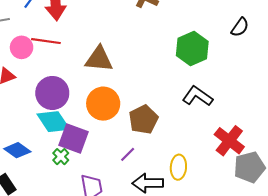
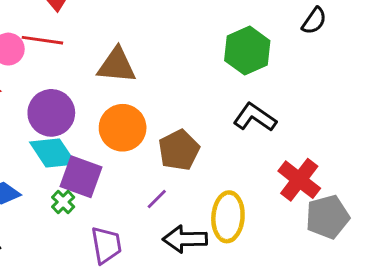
yellow ellipse: (178, 167) -> (228, 217), size x1.4

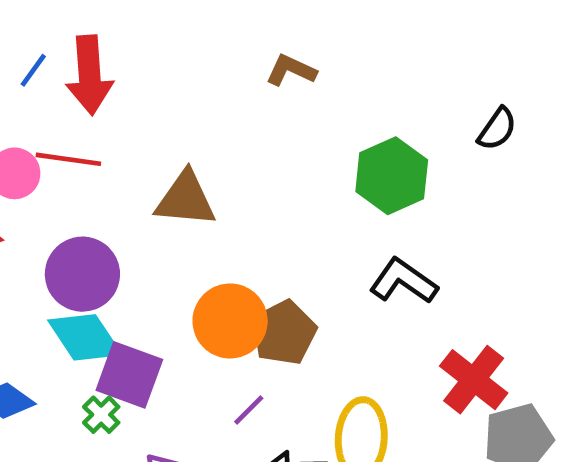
orange circle: (123, 128) -> (230, 321), moved

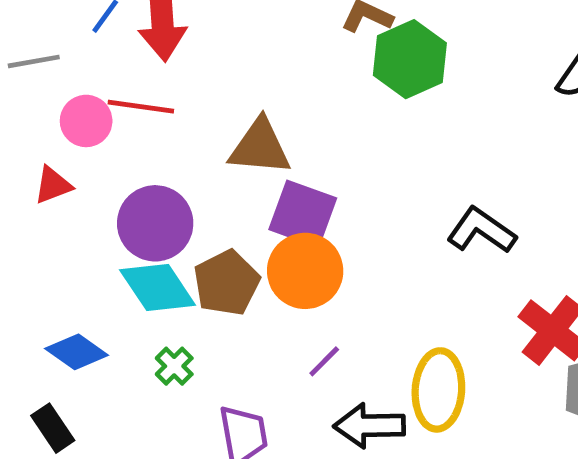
green hexagon: (392, 176) -> (410, 59), moved
brown pentagon: (284, 333) -> (227, 283), moved
purple square: (129, 375) -> (303, 214), moved

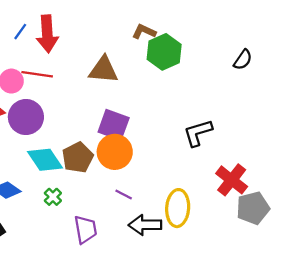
brown triangle: (260, 147) -> (103, 70), moved
purple circle: (155, 223) -> (26, 117), moved
black L-shape: (481, 230) -> (198, 133), turned -52
purple line: (324, 361) -> (124, 195), turned 72

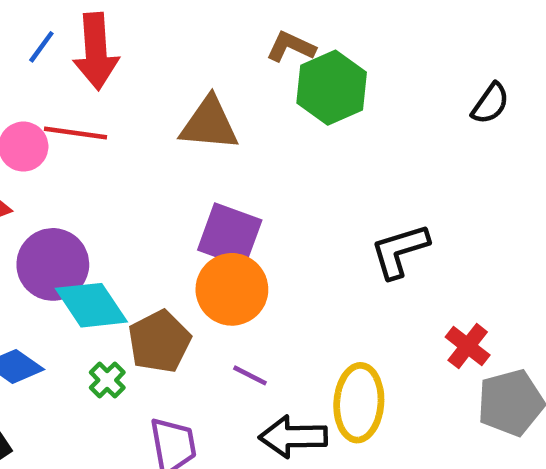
purple circle: (26, 117) -> (53, 264), moved
brown pentagon: (78, 157) -> (159, 341), moved
red cross: (232, 180) -> (468, 346), size x0.7

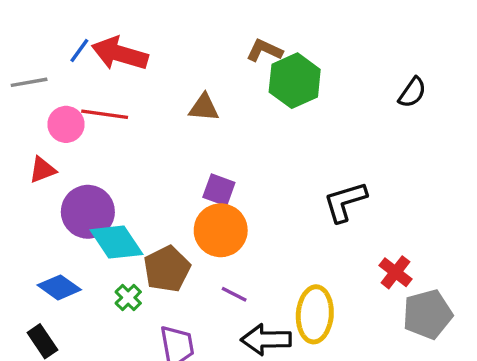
red arrow: (96, 51) -> (120, 54), turned 110
brown triangle: (209, 124) -> (204, 108), size x0.7
purple square: (230, 235) -> (219, 190), size x0.7

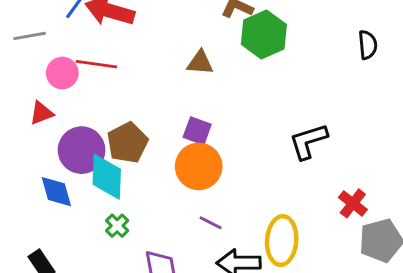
black semicircle: (412, 92) -> (368, 45), turned -40
brown triangle: (204, 108) -> (200, 63), moved
cyan diamond: (116, 242) -> (107, 177), turned 36
brown pentagon: (167, 269) -> (127, 143), moved
blue diamond: (59, 287) -> (56, 192), moved, turned 39

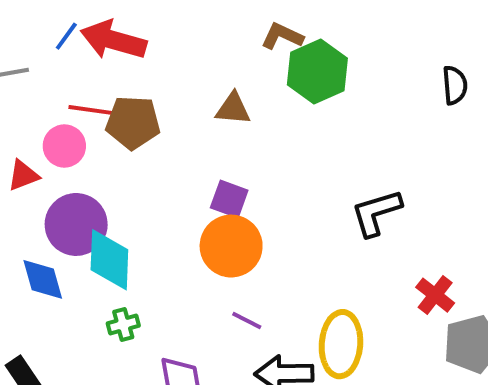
pink circle: (62, 73) -> (64, 146), moved
brown pentagon: (127, 143) -> (133, 122), moved, turned 30
green cross: (117, 226) -> (123, 325), turned 30

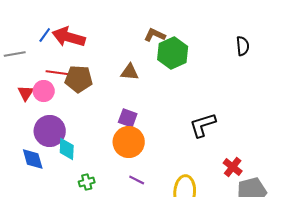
black semicircle: (455, 85) -> (243, 46), moved
red triangle: (23, 175) -> (26, 93), moved, turned -36
cyan diamond: (109, 260) -> (67, 149), size x0.7
green cross: (123, 325) -> (87, 182), moved

